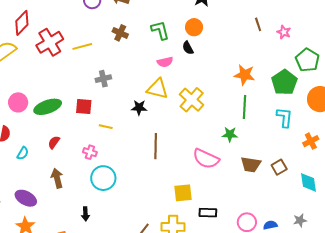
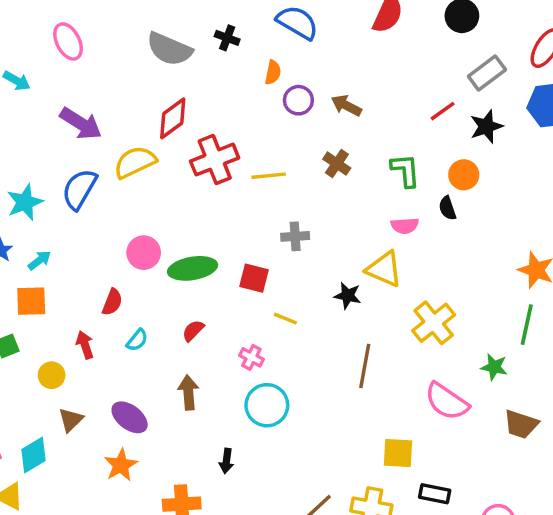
yellow cross: (192, 100) -> (434, 323), moved

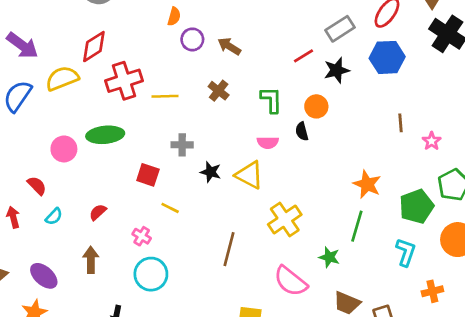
green ellipse: (193, 268) -> (105, 135), moved
black star: (348, 296) -> (211, 172), moved
red semicircle: (112, 302) -> (37, 186), turned -70

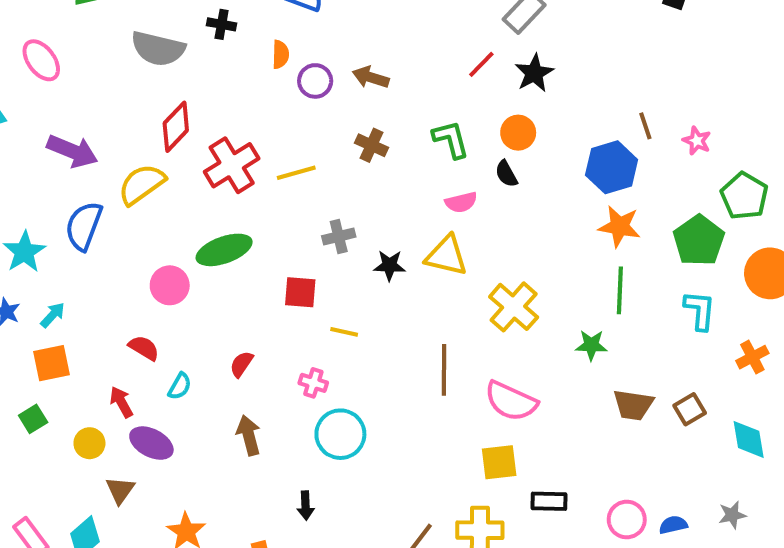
blue hexagon: (387, 57) -> (612, 167), moved
purple ellipse: (44, 276) -> (151, 443), moved
pink semicircle: (291, 281) -> (511, 401), moved

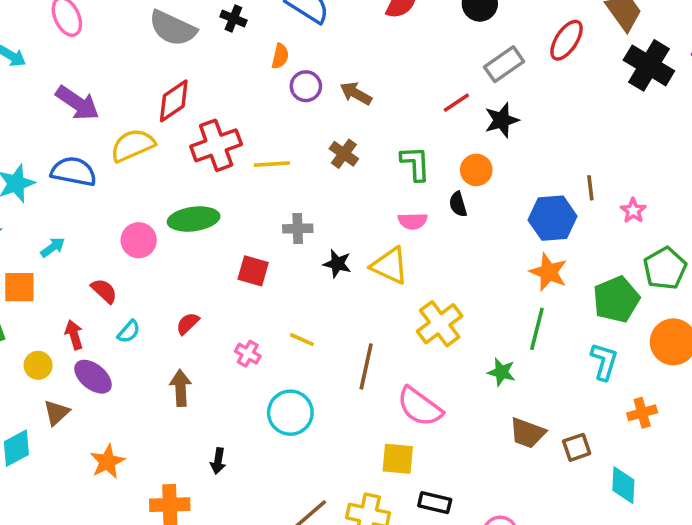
blue semicircle: (84, 226) -> (74, 172), turned 69
cyan arrow: (53, 315) -> (53, 247), moved
yellow line: (344, 332) -> (302, 340), moved
cyan circle: (340, 434) -> (290, 413), moved

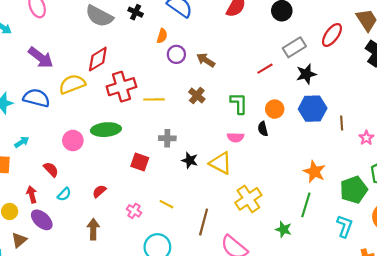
black star: (502, 120) -> (306, 74), moved
blue hexagon: (553, 218) -> (313, 109), moved

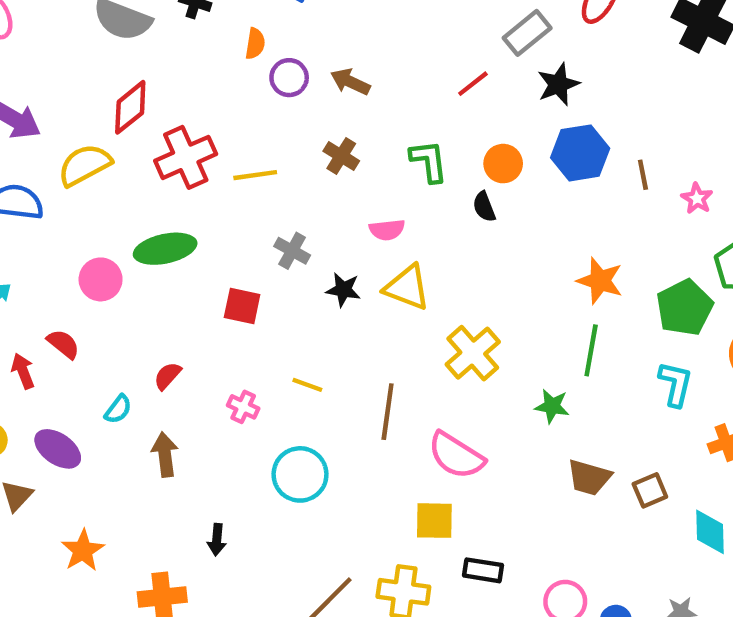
pink semicircle: (236, 137) -> (387, 230), moved
gray cross: (167, 138) -> (292, 251), turned 35
red arrow: (32, 194) -> (23, 371), moved
cyan semicircle: (64, 194) -> (118, 409), moved

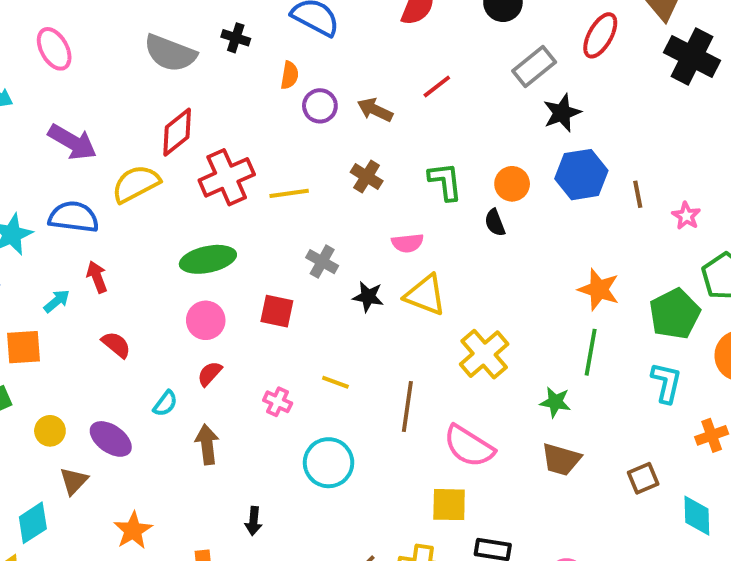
red line: (473, 84) -> (437, 87), moved
pink circle: (101, 279) -> (206, 320), moved
red arrow: (23, 371) -> (97, 277), moved
brown trapezoid: (589, 477) -> (561, 459), moved

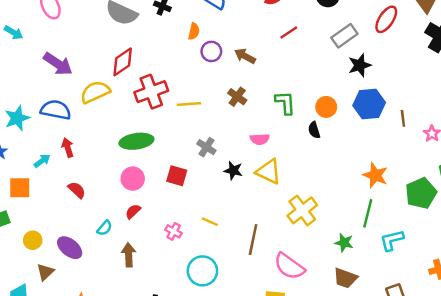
red line: (437, 87) -> (289, 33), moved
cyan L-shape: (666, 383) -> (392, 240), moved, turned -120

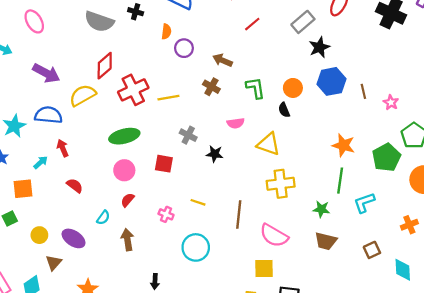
brown arrow: (245, 56) -> (222, 60), moved
yellow triangle: (269, 172) -> (269, 144), moved
yellow cross: (302, 210) -> (281, 184), turned 36

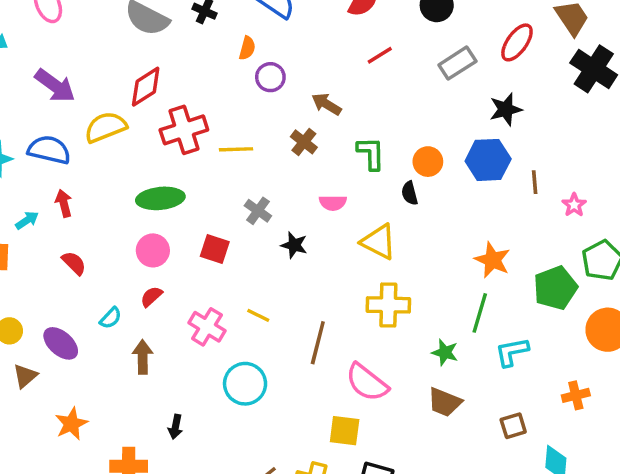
black star: (319, 47) -> (506, 109), moved
pink cross: (166, 214) -> (207, 327), size x1.5

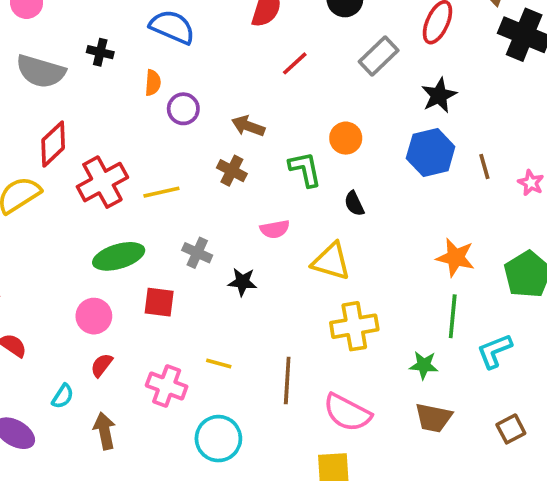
orange circle: (428, 162) -> (346, 138), moved
green ellipse: (160, 198) -> (119, 256), moved

